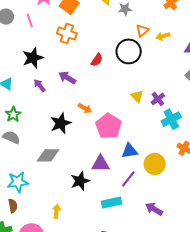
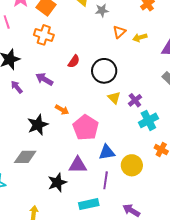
black circle: (129, 51) -> (104, 71), moved
purple line: (128, 179) -> (106, 180), turned -30

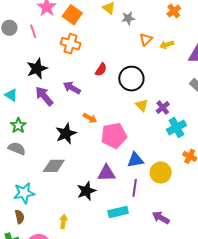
purple arrow: (17, 87) -> (44, 96), size x1.5
pink pentagon: (86, 128) -> (114, 136), turned 30

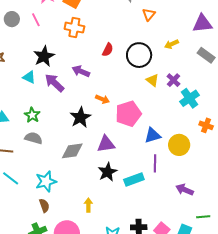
yellow arrow: (167, 45) -> (171, 44), moved
cyan triangle: (11, 95) -> (29, 77), moved
purple triangle: (106, 173) -> (106, 144), moved
cyan rectangle: (118, 212) -> (134, 180), moved

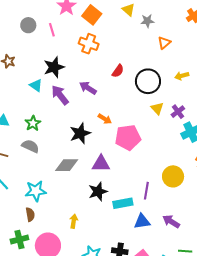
blue triangle: (153, 135) -> (142, 221), moved

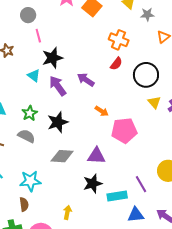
pink line: (52, 30) -> (38, 36), moved
orange cross: (89, 44) -> (119, 40), moved
black star: (80, 133) -> (58, 122), moved
purple line: (146, 191) -> (141, 184), turned -42

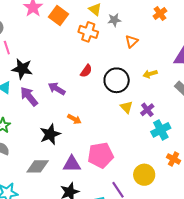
orange cross: (119, 40) -> (88, 32), moved
black star: (52, 58) -> (22, 69), turned 30
black star: (58, 122) -> (50, 134), moved
pink pentagon: (124, 130) -> (101, 155), moved

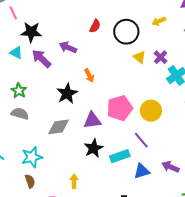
orange arrow: (74, 119) -> (89, 75), turned 40
yellow circle: (144, 175) -> (151, 111), moved

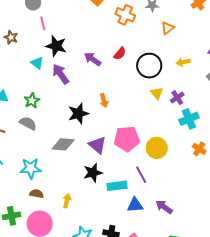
purple arrow: (68, 47) -> (93, 59), moved
purple triangle: (92, 120) -> (97, 145), turned 36
brown semicircle: (30, 181) -> (37, 194), moved, turned -72

